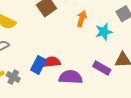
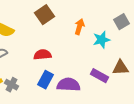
red semicircle: (51, 62) -> (42, 55), moved
blue rectangle: (38, 65) -> (45, 80), moved

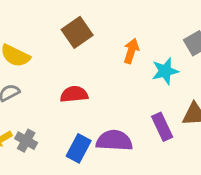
purple rectangle: (99, 76) -> (162, 127), turned 36
blue rectangle: (45, 80) -> (79, 148), moved

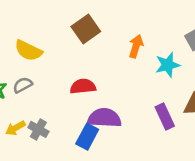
purple semicircle: (114, 141) -> (104, 118), moved

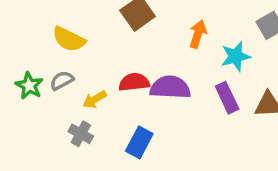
purple rectangle: (165, 117) -> (227, 98), moved
purple semicircle: (104, 118) -> (170, 87), moved
yellow arrow: (15, 128) -> (95, 99), moved

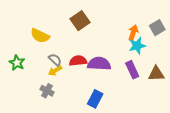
orange arrow: (198, 34) -> (133, 33), moved
gray semicircle: (62, 80) -> (55, 60), moved, turned 72
blue rectangle: (139, 142) -> (95, 99), moved

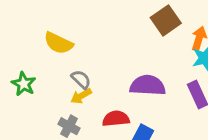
brown square: (80, 21) -> (166, 20), moved
red semicircle: (78, 61) -> (116, 119), moved

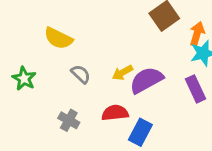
purple semicircle: (148, 85) -> (146, 80), turned -32
yellow arrow: (81, 96) -> (122, 73), moved

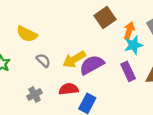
yellow arrow: (122, 73) -> (74, 59), size x1.5
gray cross: (69, 120) -> (35, 95), turned 32

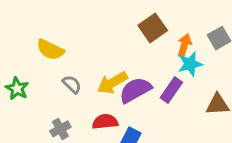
purple rectangle: (128, 71) -> (171, 90), moved, turned 60

